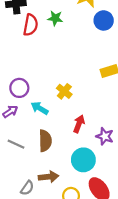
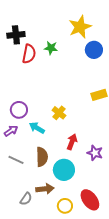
cyan circle: (83, 160) -> (64, 170), moved

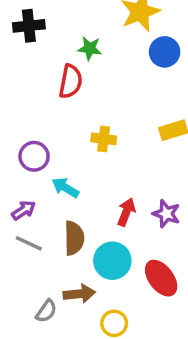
red semicircle: (29, 54) -> (71, 81), moved
yellow cross: (59, 113) -> (104, 139), moved, turned -32
purple arrow: (11, 131) -> (24, 210), moved
purple star: (95, 153) -> (166, 214), moved
red ellipse: (90, 200) -> (161, 278), moved

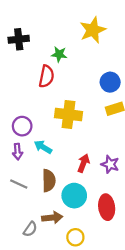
blue circle: (165, 52) -> (110, 82), moved
yellow cross: (104, 139) -> (68, 115), size x1.6
purple arrow: (24, 210) -> (18, 152), moved, turned 119
red ellipse: (161, 278) -> (107, 207), turned 30

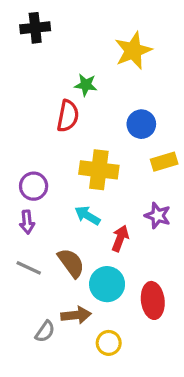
black cross: (19, 39) -> (35, 28), moved
blue circle: (110, 82) -> (141, 124), moved
cyan arrow: (43, 147) -> (87, 216), moved
purple star: (110, 164) -> (158, 216), moved
brown semicircle: (49, 181) -> (71, 263), turned -35

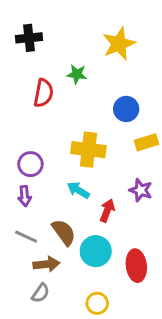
black cross: (35, 28) -> (29, 38), moved
red semicircle: (68, 116) -> (44, 93), moved
brown arrow: (76, 315) -> (46, 264), moved

